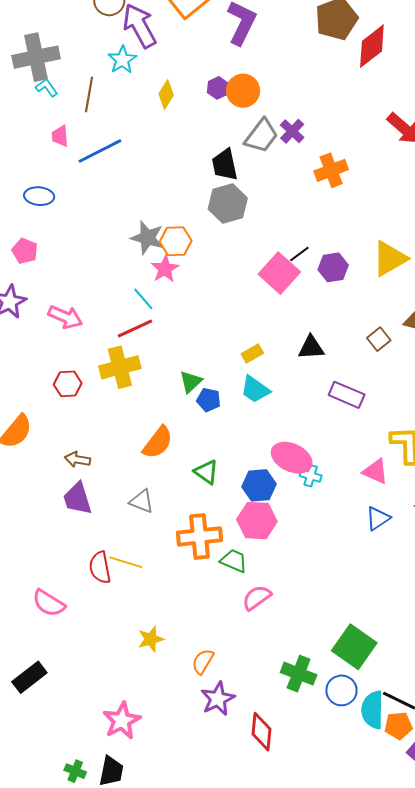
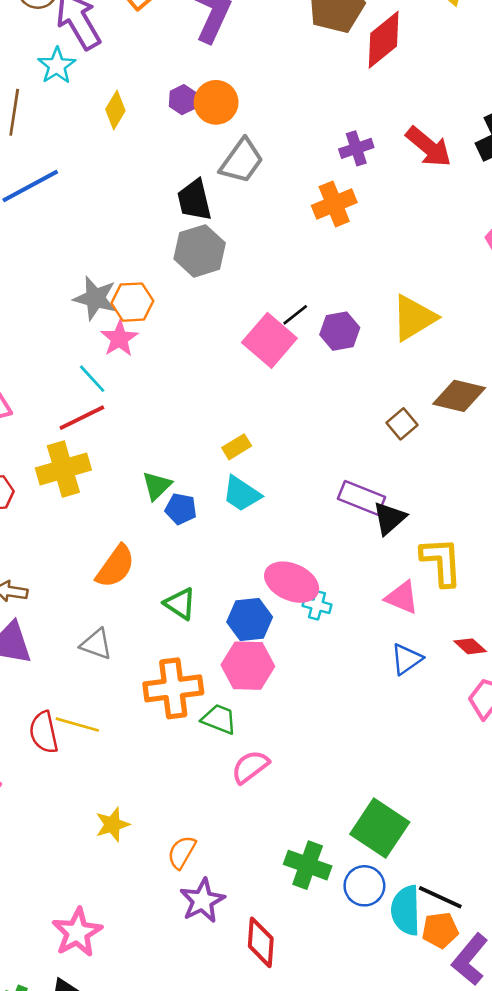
purple cross: (292, 131) -> (356, 148), moved, turned 30
black triangle: (311, 348) -> (389, 518), moved, turned -36

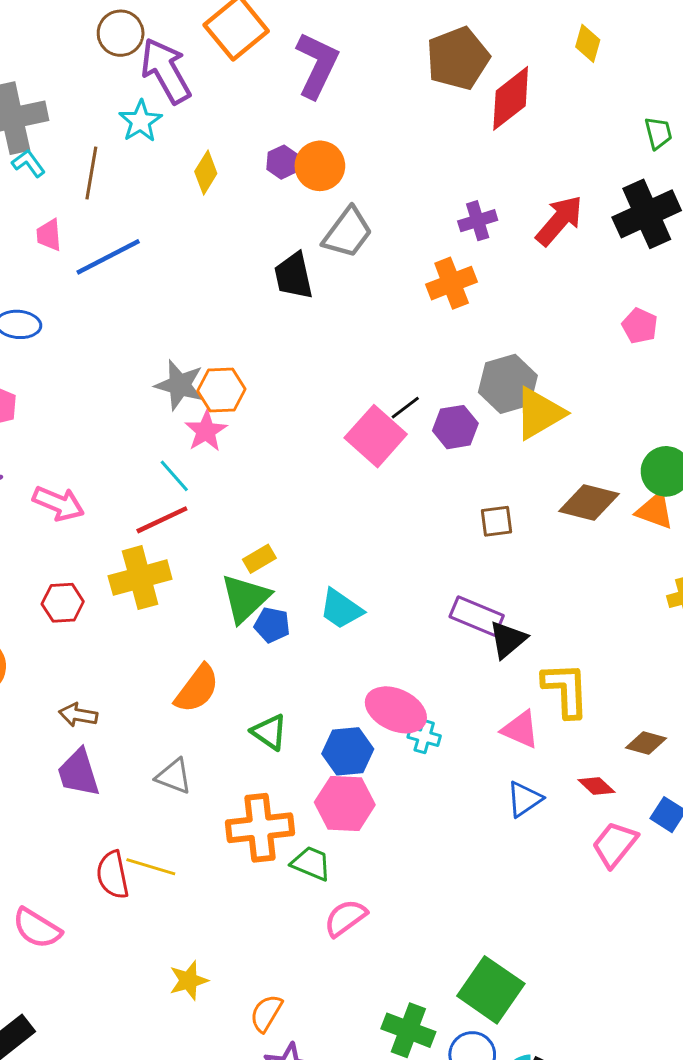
red arrow: (429, 147) -> (559, 220), turned -90
gray hexagon: (200, 251) -> (508, 384), moved
brown square: (402, 424) -> (496, 521), moved, turned 32
yellow rectangle: (237, 447) -> (259, 559), moved
green triangle: (157, 486) -> (245, 598), size x1.5

